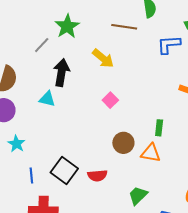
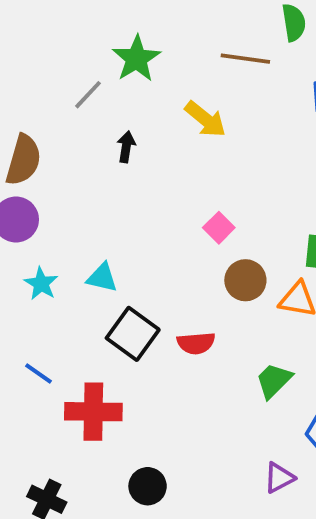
black arrow: (61, 73) -> (126, 147), size x0.6
cyan triangle: (47, 99) -> (102, 278), moved
pink square: (110, 100) -> (219, 228), moved
blue line: (31, 175) -> (39, 373), moved, turned -49

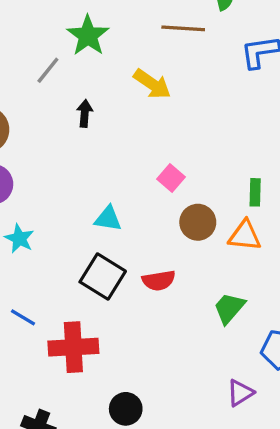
cyan triangle: (102, 278) -> (108, 219), moved

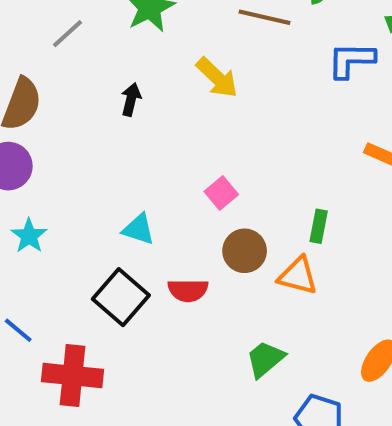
gray line: (48, 70) -> (68, 34), moved
red semicircle: (159, 280) -> (188, 290), moved

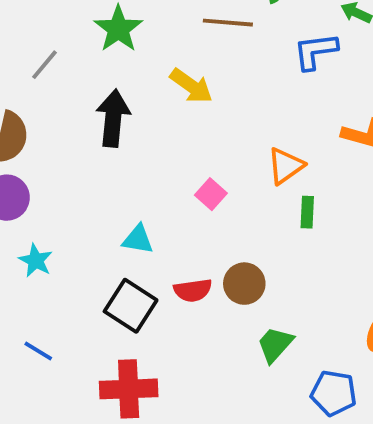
black arrow: (131, 99) -> (113, 118), size x1.8
brown circle: (245, 251) -> (244, 284), moved
orange triangle: (298, 276) -> (286, 166), moved, turned -42
red cross: (72, 375) -> (129, 389), moved

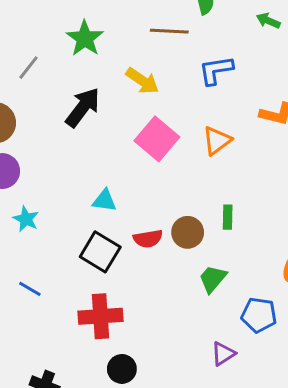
blue L-shape: (315, 51) -> (216, 70), moved
black arrow: (113, 118) -> (83, 107), turned 33
pink square: (211, 194) -> (157, 139), moved, size x1.8
green rectangle: (307, 212) -> (228, 217), moved

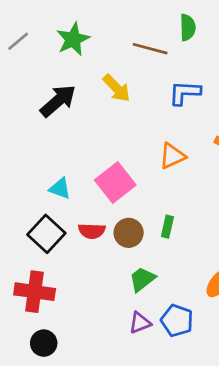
gray line: (29, 68) -> (18, 41), moved
pink square: (157, 139) -> (115, 182), moved
purple triangle: (223, 354) -> (140, 323), moved

